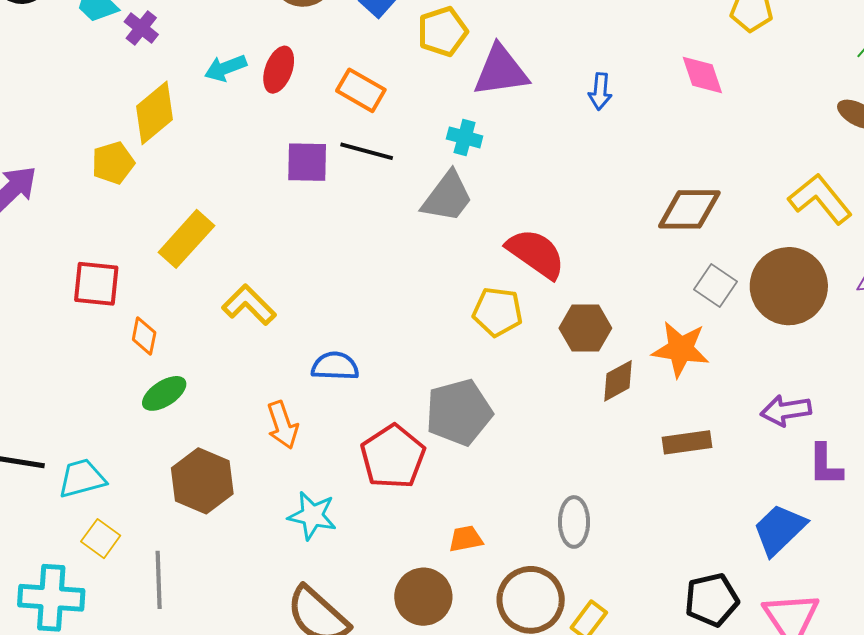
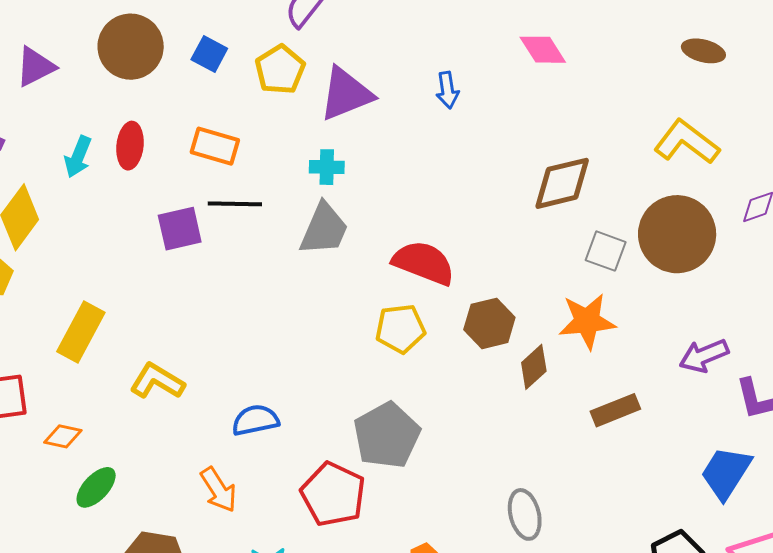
cyan arrow: (226, 68) -> (78, 157), turned -33
orange diamond: (144, 336) -> (63, 436), turned -75

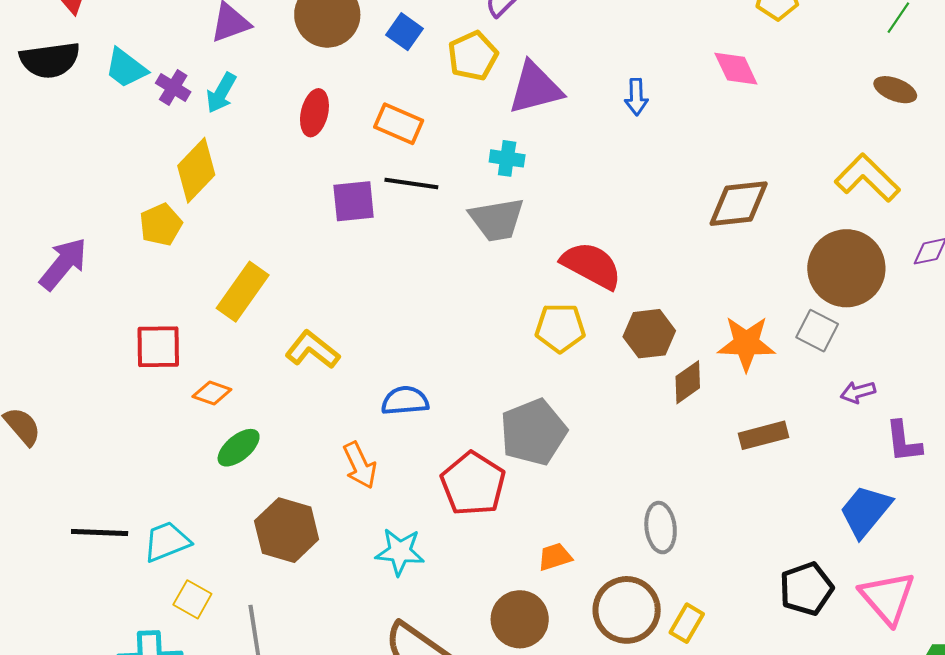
cyan arrow: (78, 157) -> (221, 93), moved
gray trapezoid: (324, 229) -> (497, 220), turned 50
gray square: (606, 251) -> (817, 331), moved
purple arrow: (704, 356) -> (858, 392), size x0.7

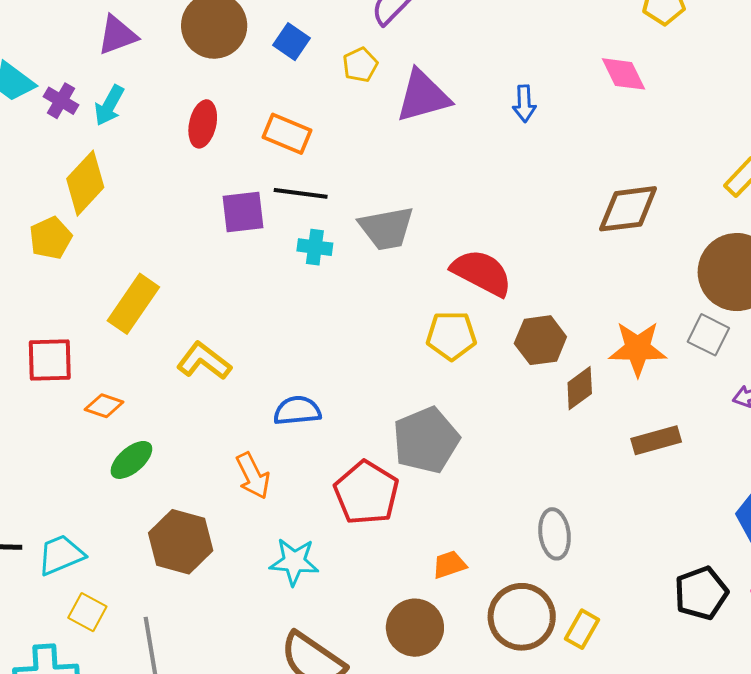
yellow pentagon: (473, 56) -> (360, 65), size x0.7
cyan cross: (507, 158) -> (315, 247), moved

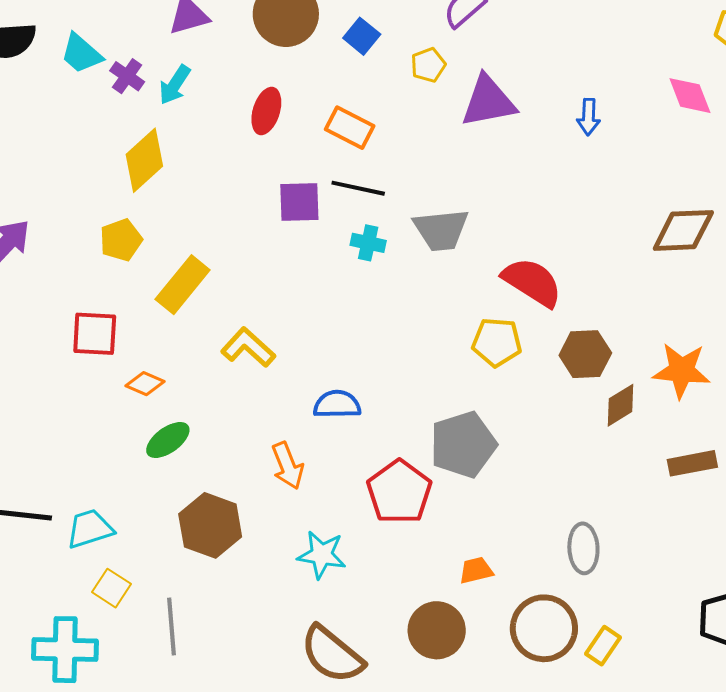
yellow pentagon: (51, 238) -> (121, 240), moved

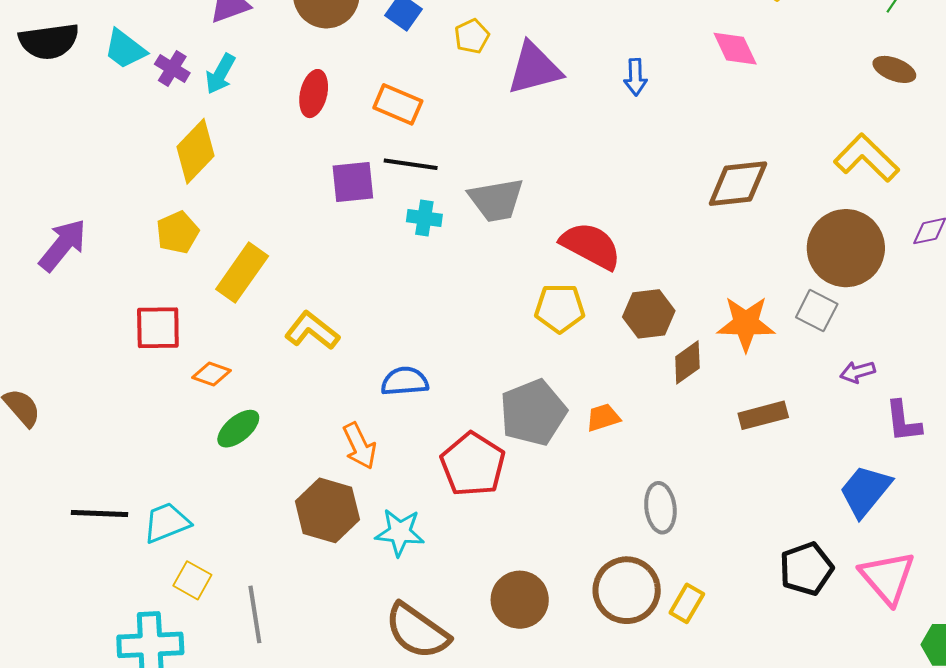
brown hexagon: (210, 525) -> (327, 510), moved
orange trapezoid: (476, 570) -> (603, 418), moved

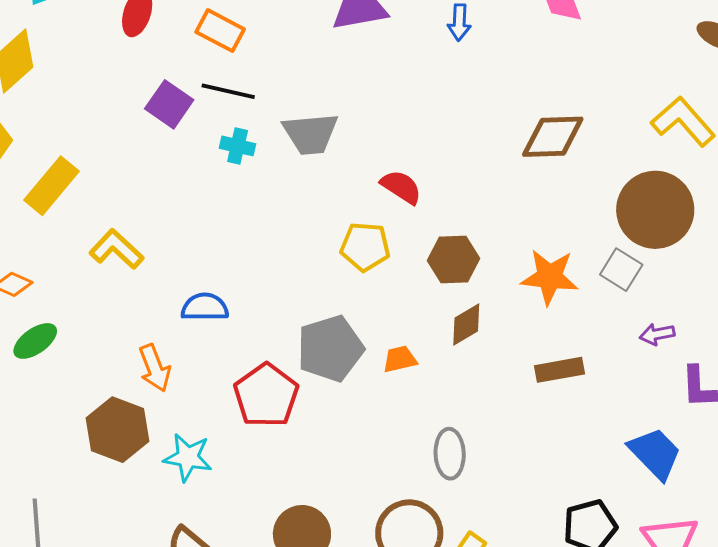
purple square: (353, 182) -> (169, 104), turned 36
red semicircle: (591, 246) -> (401, 187), size x0.7
brown diamond: (687, 362) -> (466, 325), moved
blue trapezoid: (865, 491) -> (655, 453), turned 92

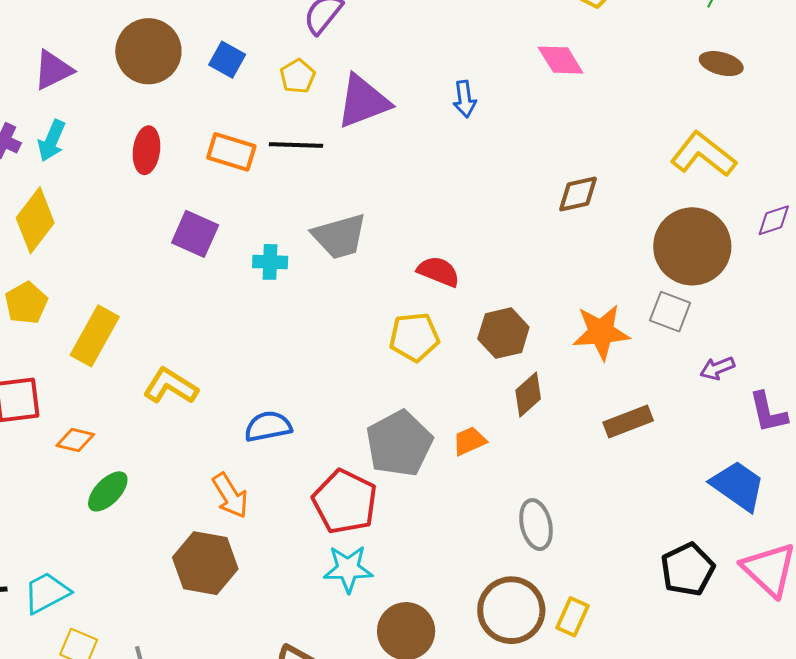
black line: (228, 91) -> (296, 145), moved
brown diamond: (553, 137) -> (578, 194), size x0.7
cyan star: (188, 457) -> (348, 569), moved

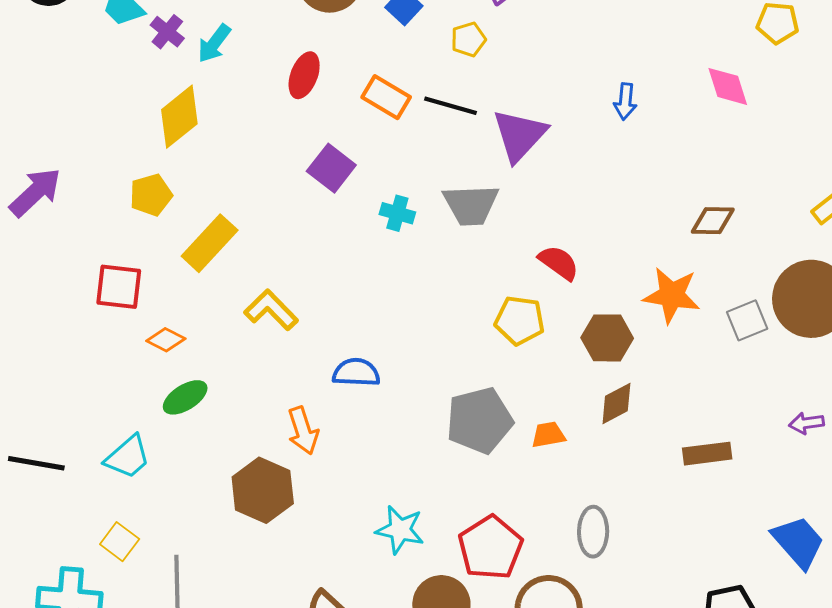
purple triangle: (363, 101) -> (520, 135), moved, turned -40
gray square: (670, 312) -> (747, 320), moved, turned 33
orange star: (601, 332) -> (672, 295), moved
red pentagon: (345, 502) -> (490, 548), moved
cyan trapezoid: (47, 593) -> (128, 457), moved, turned 153

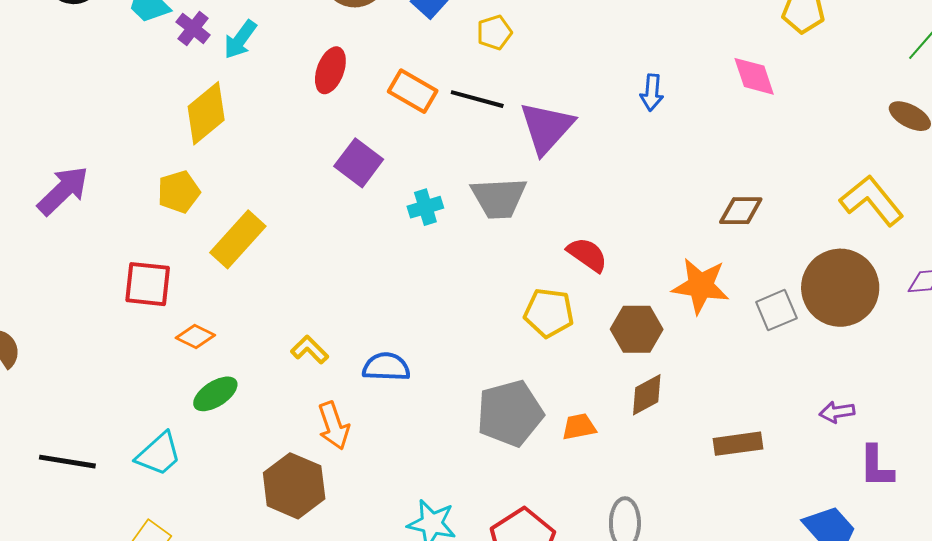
cyan cross: (397, 213) -> (425, 207), turned -32
yellow L-shape: (271, 310) -> (310, 350), moved, size x0.7

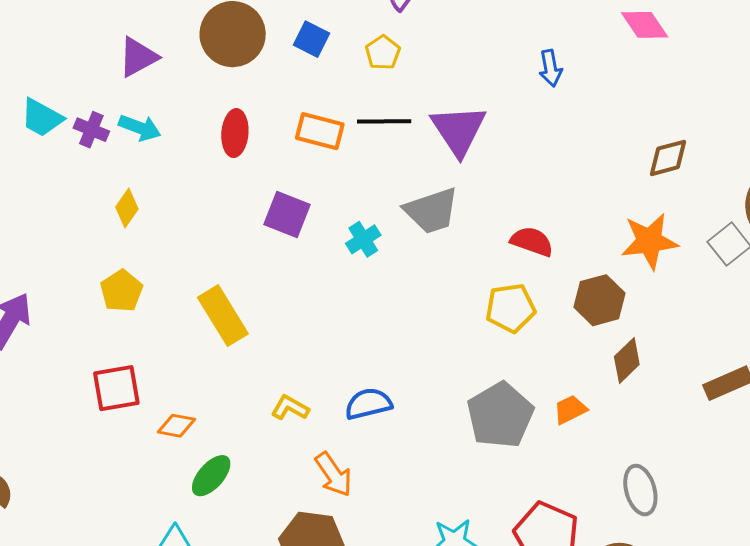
cyan arrow: (240, 40) -> (140, 128), turned -90
yellow diamond: (206, 113) -> (127, 208), size x0.6
yellow rectangle: (238, 239) -> (223, 316), moved, turned -58

